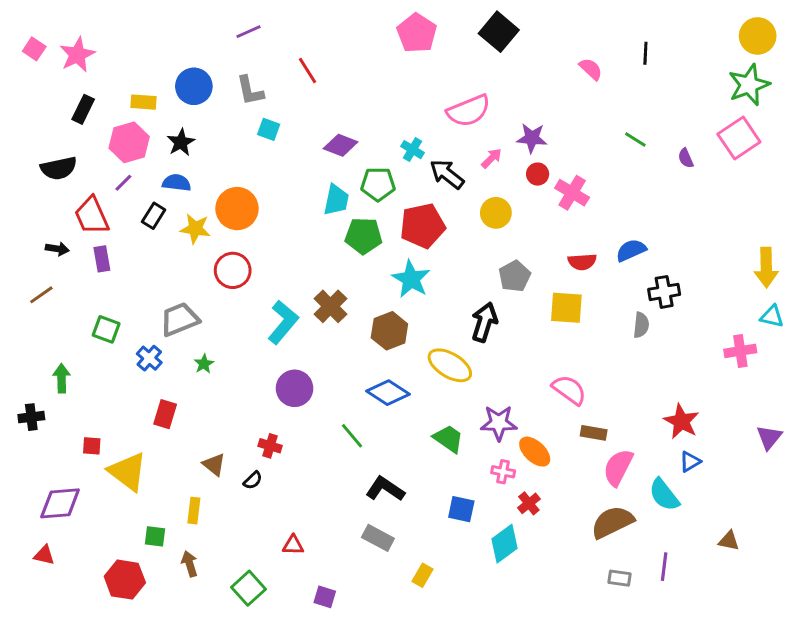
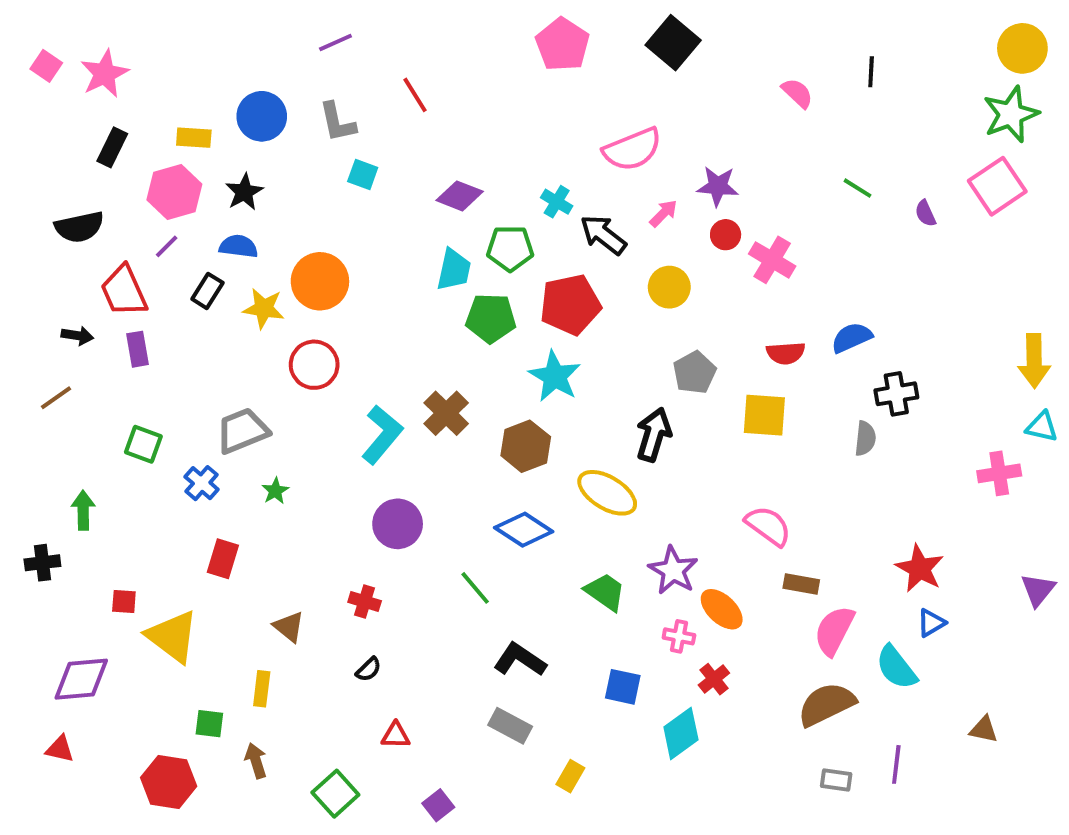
purple star: (499, 423) -> (673, 570), turned 30
black semicircle: (253, 480) -> (368, 669), moved
purple square: (325, 597) -> (438, 805), turned 35

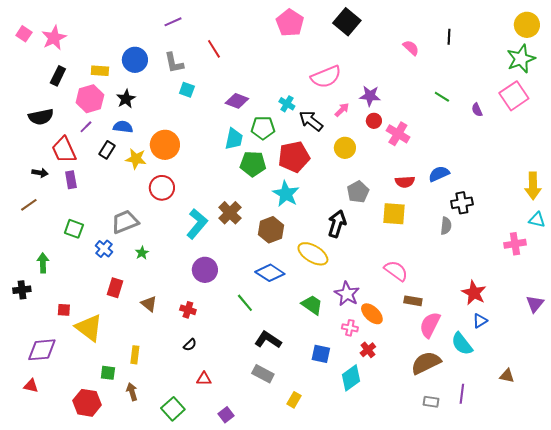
brown triangle: (289, 627) -> (149, 304), moved

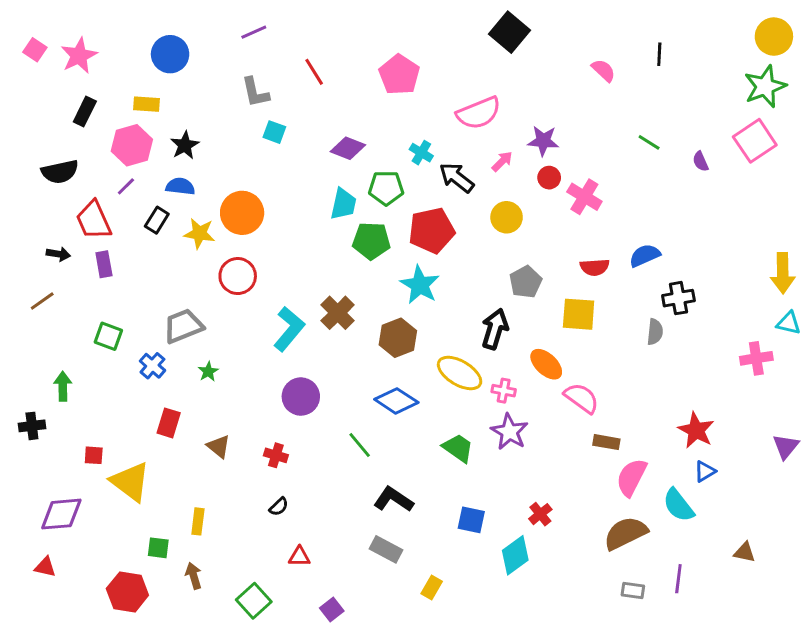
pink pentagon: (290, 23) -> (399, 75), moved
blue circle: (135, 60) -> (170, 54), moved
orange ellipse: (372, 314) -> (546, 364), moved
pink cross: (350, 328) -> (504, 391), moved

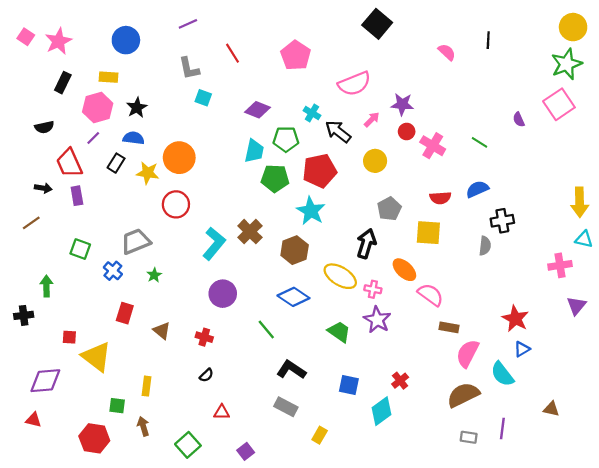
green line: (649, 142) -> (479, 142), moved
black semicircle: (60, 172) -> (44, 127), size x0.7
purple triangle: (786, 446) -> (576, 306), moved

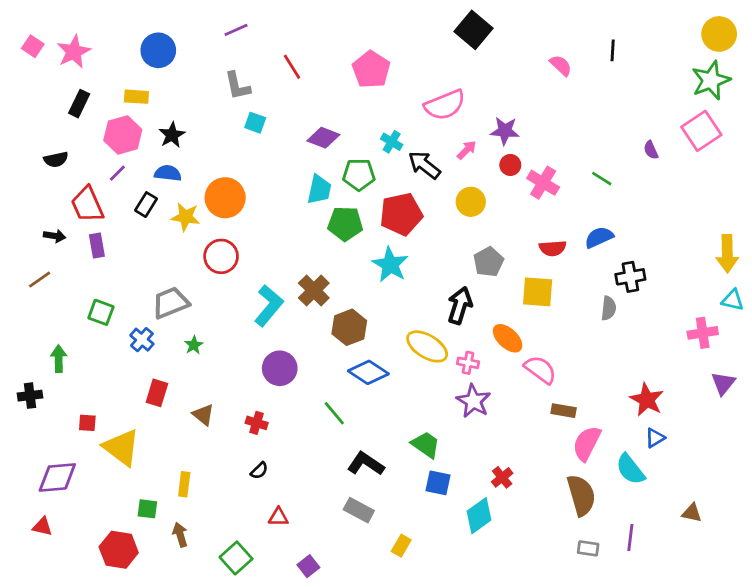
brown hexagon: (295, 250) -> (349, 327), moved
green trapezoid: (339, 332) -> (426, 445), moved
brown semicircle: (463, 395) -> (581, 495), turned 100

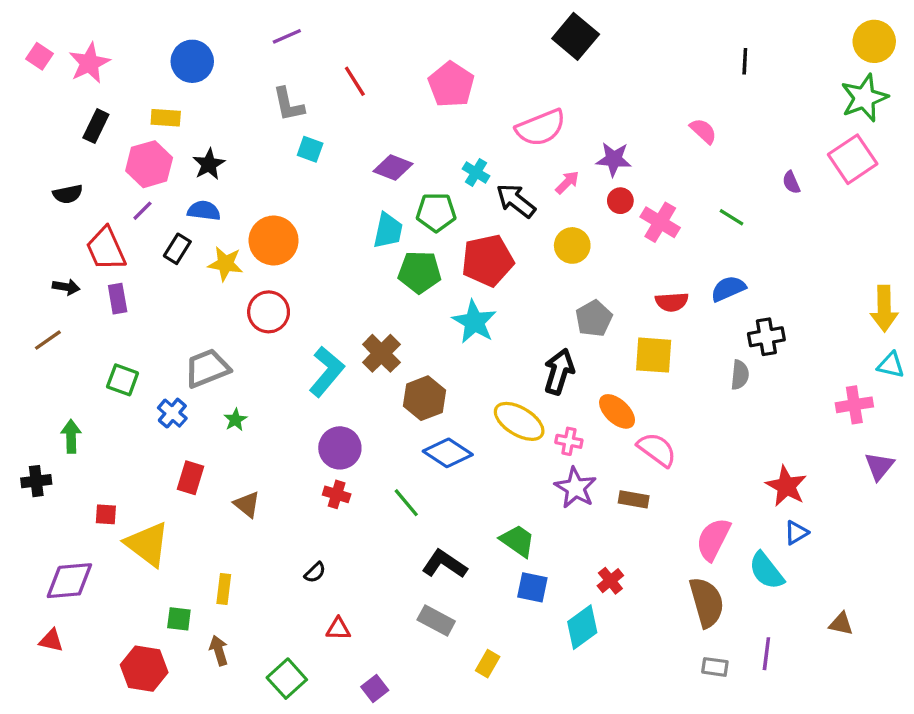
pink semicircle: (561, 65) -> (703, 131), moved
brown rectangle: (564, 411) -> (634, 499), moved
red cross: (257, 423) -> (337, 494), moved

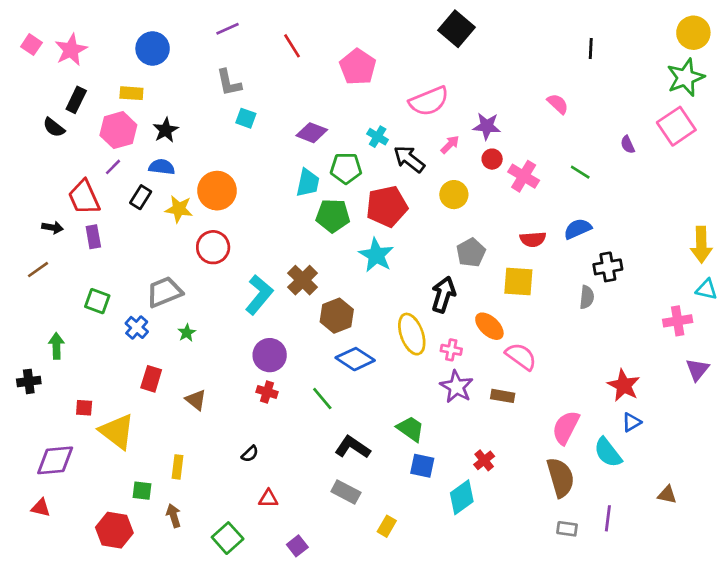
red line: (355, 81) -> (292, 46), moved
black semicircle: (68, 194) -> (54, 127), moved, turned 50
yellow ellipse: (519, 421) -> (412, 334), turned 39

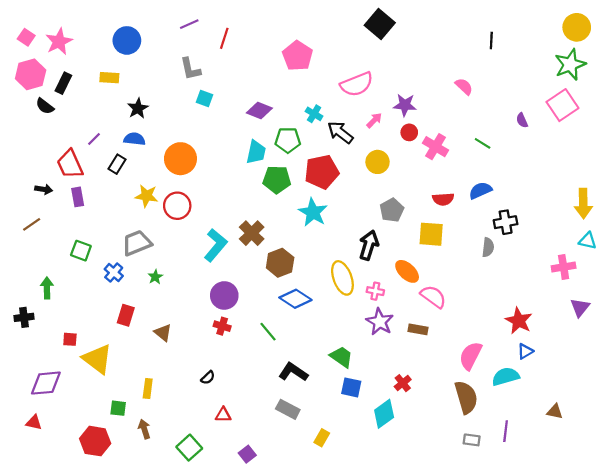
red line: (292, 46) -> (224, 38), moved, turned 50
pink hexagon: (118, 130) -> (31, 74), moved
yellow star: (179, 209) -> (147, 196), moved
cyan semicircle: (608, 453) -> (506, 376), turned 112

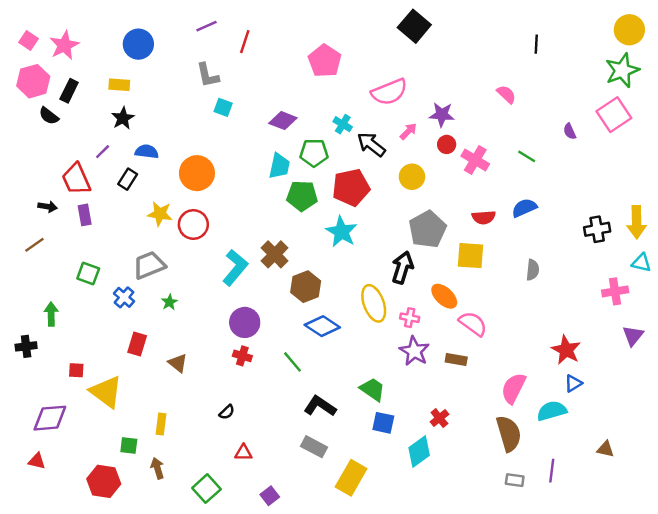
black star: (138, 108) -> (123, 118), moved
gray pentagon: (392, 210) -> (427, 229), size x1.4
black cross: (506, 222) -> (597, 229), moved
yellow rectangle: (322, 438) -> (351, 478), size x1.8

